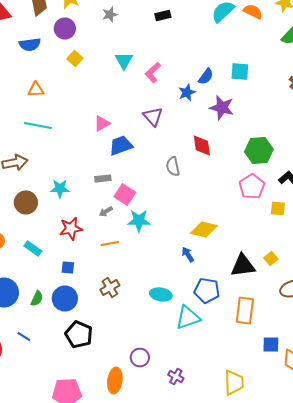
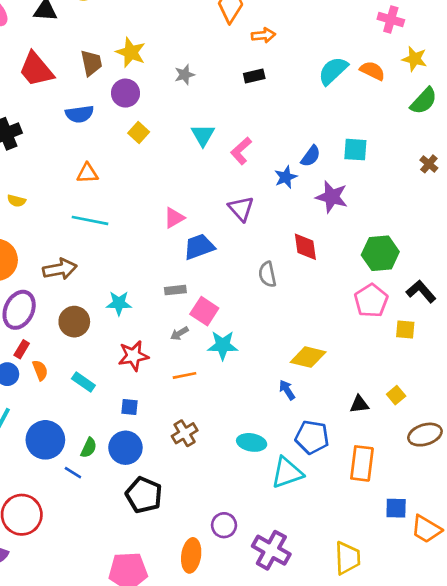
black triangle: (243, 266) -> (359, 404), size x0.6
blue line: (24, 336) -> (73, 473), moved
purple cross: (176, 376) -> (271, 550), size x1.8

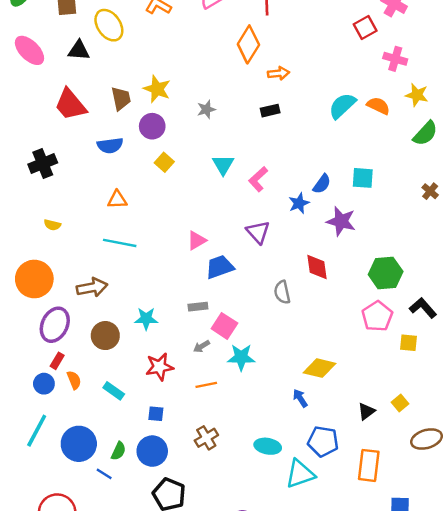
black triangle: (359, 404) -> (366, 411), turned -30

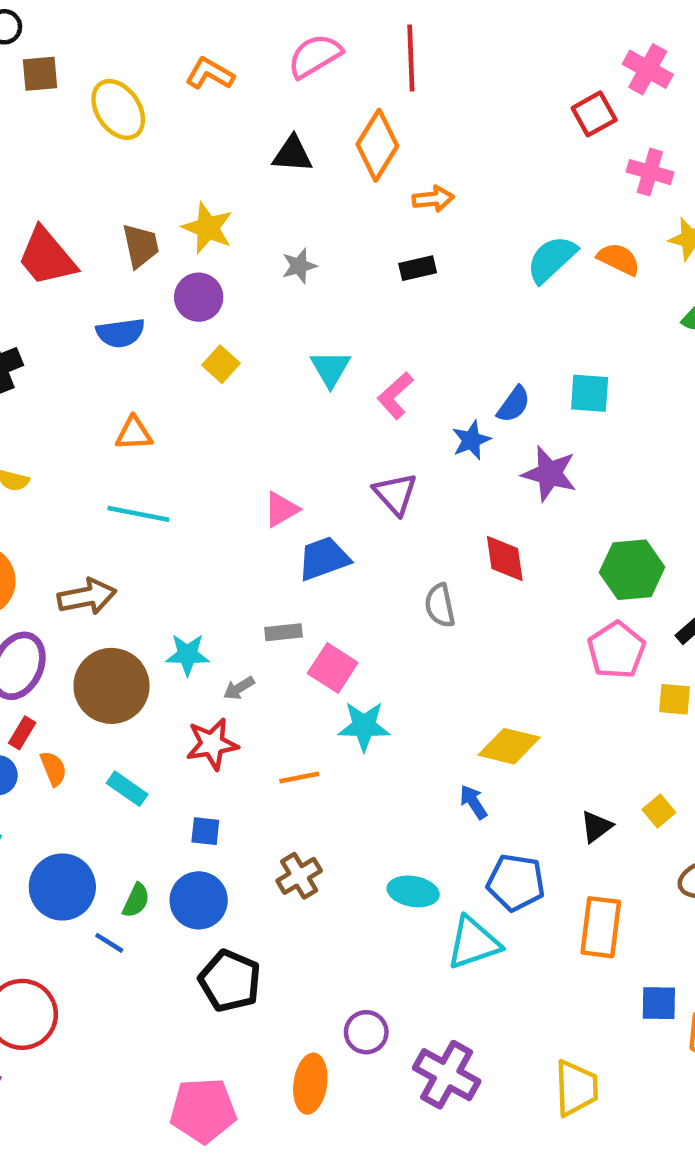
black triangle: (79, 50) -> (292, 154), moved
brown circle: (105, 336) -> (112, 686), size x1.4
gray arrow: (202, 346) -> (239, 688), moved

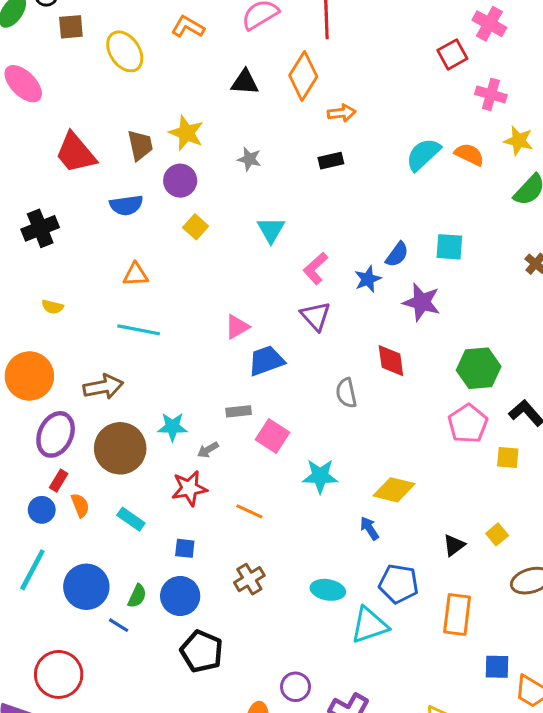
gray star: (299, 266) -> (249, 159), turned 30
pink L-shape: (395, 395) -> (316, 268), moved
cyan star: (364, 726) -> (320, 476), moved
orange line: (299, 777) -> (249, 511), turned 36

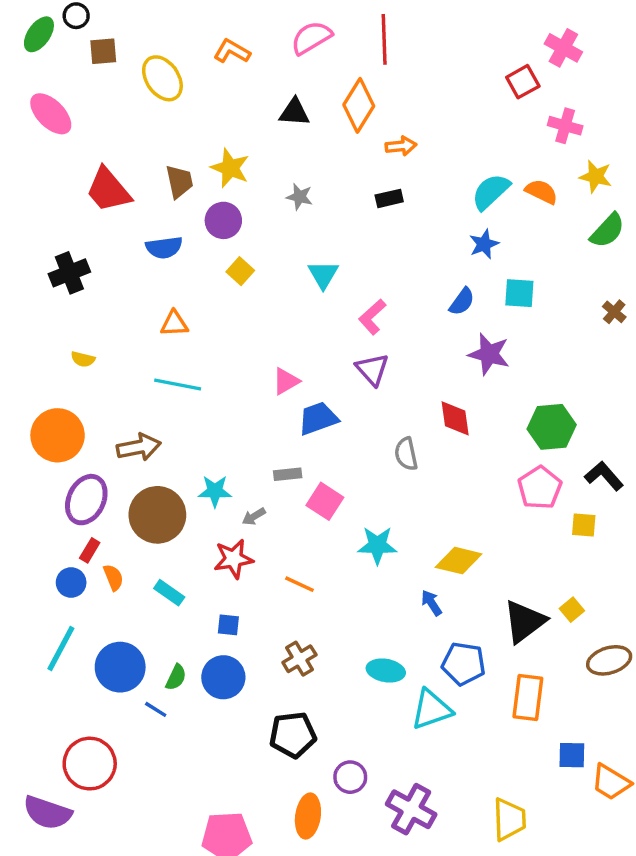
blue star: (368, 279) -> (484, 244), moved
black triangle: (454, 545) -> (525, 621), size x1.8
black pentagon: (202, 651) -> (293, 735), moved, turned -30

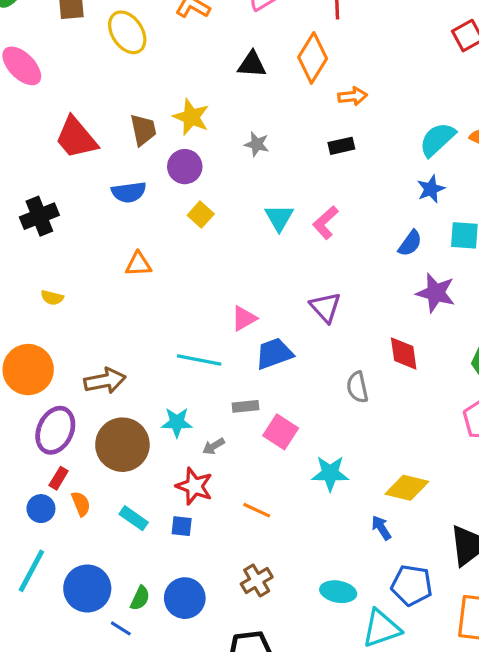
pink L-shape: (372, 317) -> (325, 223), moved
cyan line: (178, 385) -> (199, 360), moved
red star: (234, 559) -> (194, 486), turned 30
blue square: (228, 625) -> (182, 526), moved

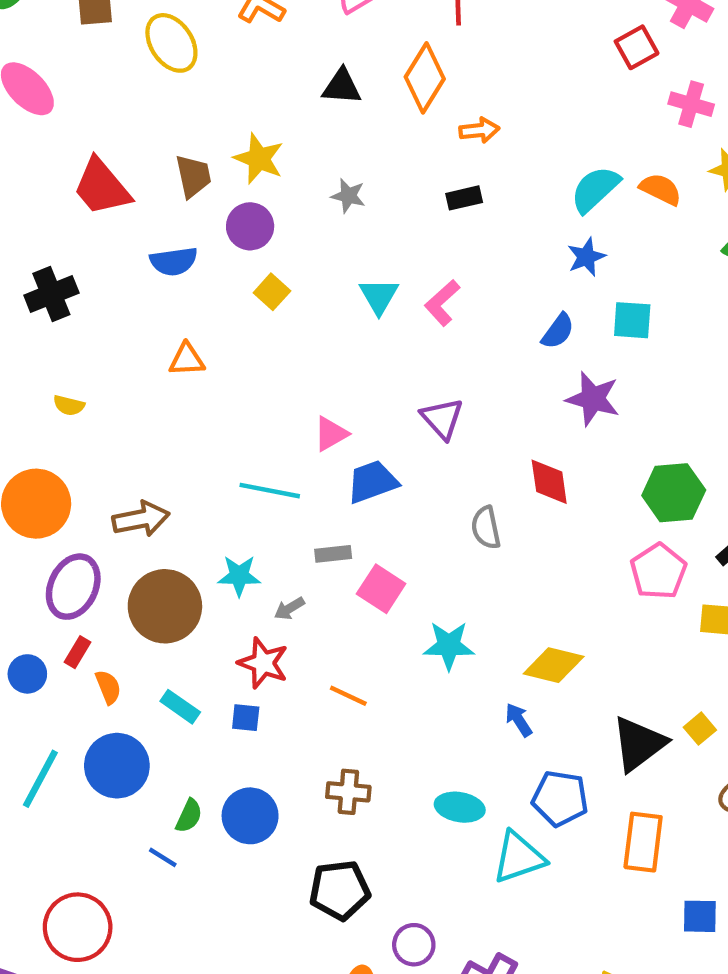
blue circle: (41, 509) -> (27, 674), moved
brown cross: (257, 580) -> (348, 792), turned 36
blue circle: (87, 588) -> (117, 766), moved

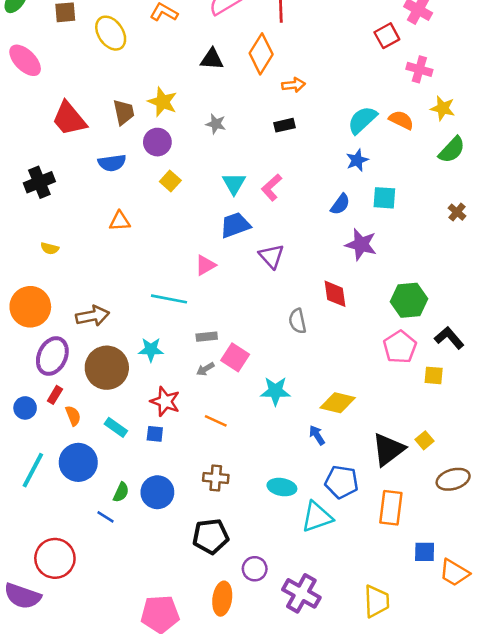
blue trapezoid: (372, 482) -> (235, 225), moved
gray arrow: (289, 608) -> (205, 369), moved

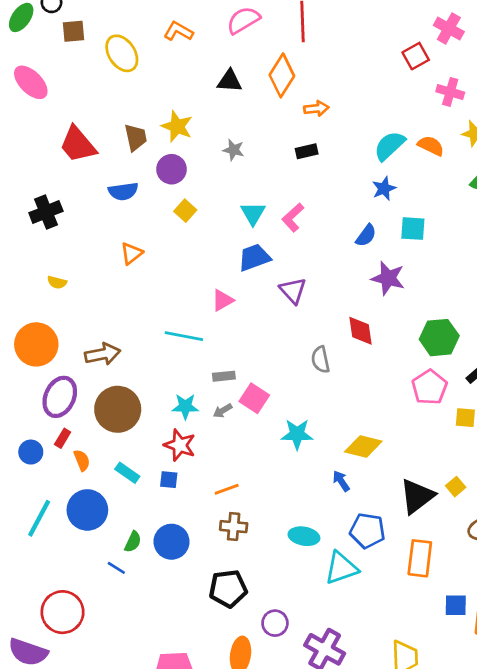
orange triangle: (120, 221) -> (131, 253), turned -35
cyan star: (151, 350) -> (185, 407), moved
orange line: (216, 421) -> (227, 489), moved, turned -45

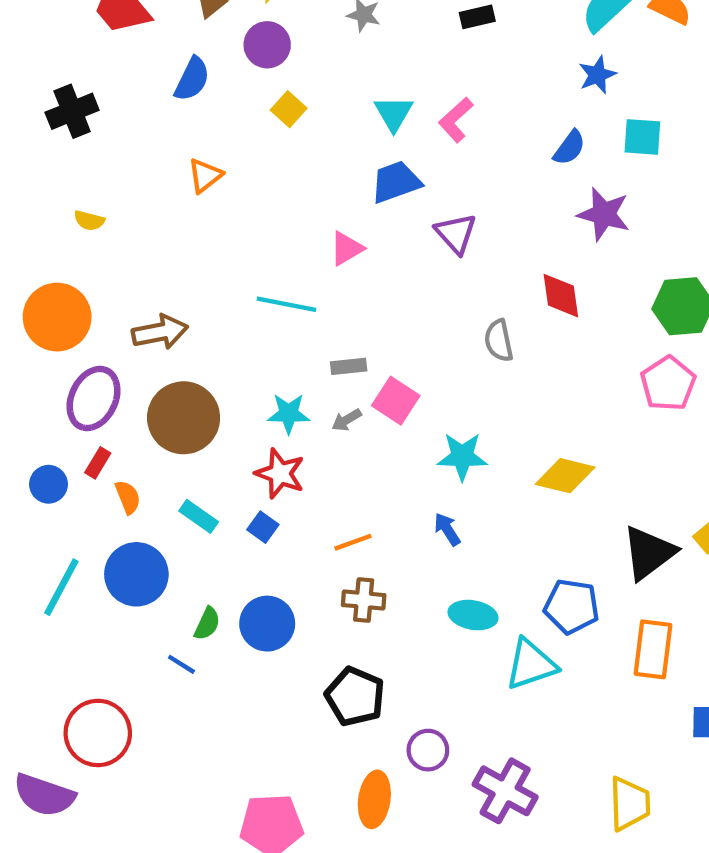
blue semicircle: (123, 191) -> (192, 79), turned -56
blue square: (169, 480) -> (263, 527), turned 30
blue arrow: (341, 481) -> (447, 529), moved
black pentagon: (228, 589) -> (355, 696), turned 30

